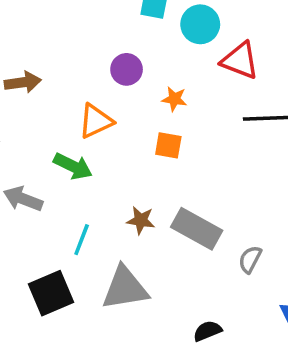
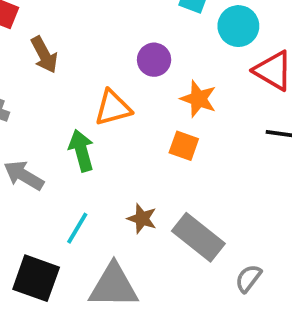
brown arrow: (23, 82) -> (44, 55), turned 60
orange star: (174, 99) -> (198, 99), size x1.4
green arrow: (73, 166) -> (81, 151), turned -141
black square: (51, 293) -> (36, 278), turned 33

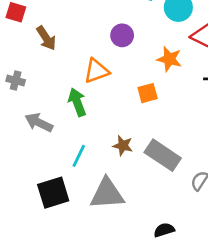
orange star: (198, 99) -> (169, 59), moved
orange square: (184, 146) -> (148, 93), turned -30
black square: (36, 278) -> (53, 193), turned -32

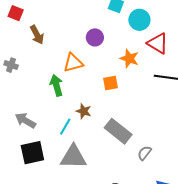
gray arrow: (39, 123) -> (25, 120), moved
brown star: (123, 146) -> (84, 111), moved
cyan line: (79, 156) -> (65, 127), moved

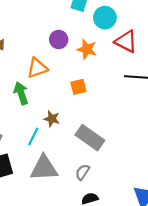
orange star: (129, 59) -> (87, 49), moved
gray semicircle: (144, 153) -> (83, 172), moved

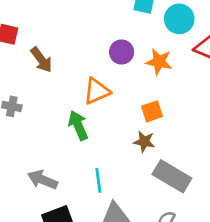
brown star: (52, 119) -> (144, 142), moved
cyan line: (33, 136) -> (98, 180), turned -30

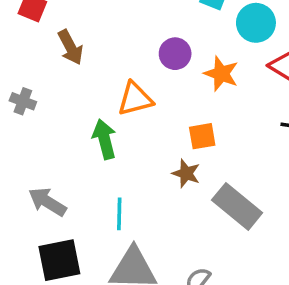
gray rectangle: (172, 176) -> (237, 206), moved

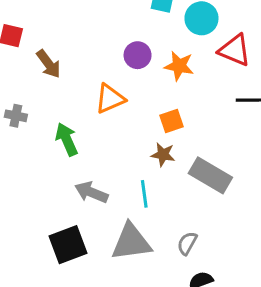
green arrow: (104, 139) -> (67, 139), moved
gray arrow: (47, 202) -> (91, 192), moved
cyan line: (119, 214) -> (144, 194), moved

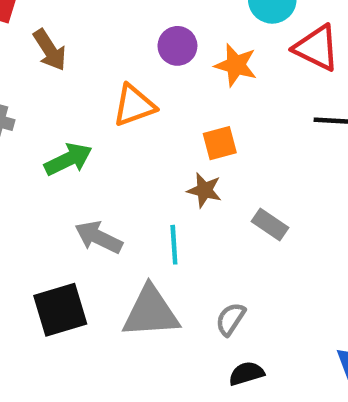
green arrow: (67, 139) -> (68, 159), turned 84
gray rectangle: (210, 175) -> (270, 225), size x0.6

